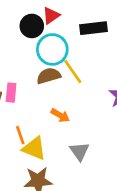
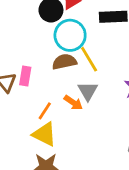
orange line: (20, 135) -> (45, 111), moved, turned 48
gray triangle: (79, 151) -> (88, 91), moved

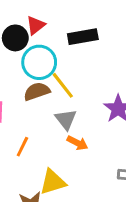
orange arrow: (73, 103) -> (77, 143), moved
yellow triangle: (44, 134) -> (53, 182), moved, turned -36

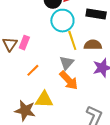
brown semicircle: (37, 91) -> (93, 45), moved
orange arrow: (77, 143) -> (69, 80), size x1.5

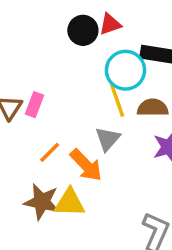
cyan circle: (62, 21) -> (125, 70), moved
orange arrow: (69, 80) -> (86, 165), moved
brown star: (25, 111) -> (42, 202), moved

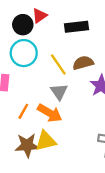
cyan circle: (125, 70) -> (24, 53), moved

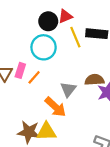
brown semicircle: (83, 63) -> (94, 80), moved
yellow line: (58, 65) -> (75, 37), moved
orange line: (23, 111) -> (34, 77), moved

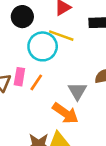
black circle: (48, 21) -> (22, 17), moved
yellow line: (75, 37) -> (61, 36), moved, turned -40

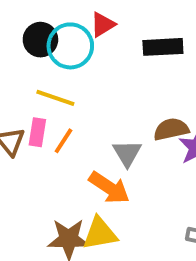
yellow line: (61, 36) -> (55, 98), moved
cyan circle: (43, 46) -> (70, 46), moved

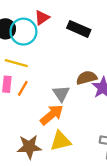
black rectangle: (163, 47) -> (79, 29), turned 30
orange arrow: (109, 188) -> (52, 115), turned -70
yellow triangle: (100, 233) -> (61, 141), moved

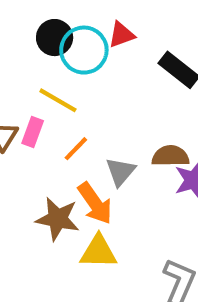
orange line: (23, 88) -> (76, 149), moved
orange arrow: (52, 115) -> (95, 203), turned 80
brown star: (29, 147) -> (58, 219), moved

